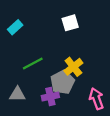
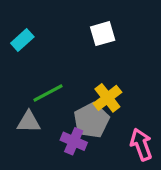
gray triangle: (17, 94) -> (29, 122), moved
purple cross: (50, 96) -> (74, 141), turned 35

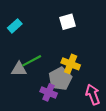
yellow cross: (107, 98) -> (71, 64), turned -30
gray triangle: (29, 122) -> (19, 69), moved

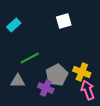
yellow cross: (71, 64) -> (82, 72), moved
gray triangle: (19, 69) -> (18, 81), moved

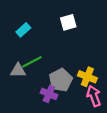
cyan rectangle: (14, 25) -> (23, 30), moved
gray triangle: (18, 81) -> (18, 70), moved

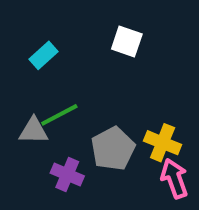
white square: (68, 22) -> (127, 41), turned 35
purple cross: (49, 94) -> (67, 174), moved

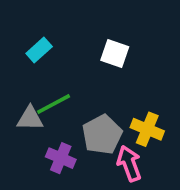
white square: (127, 41) -> (115, 54), moved
pink arrow: (174, 178) -> (129, 163), moved

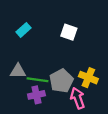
green line: (54, 104) -> (38, 80), moved, turned 36
purple cross: (61, 158) -> (36, 95), turned -35

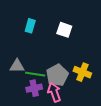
cyan rectangle: (23, 30) -> (30, 26), moved, turned -32
pink arrow: (78, 98) -> (54, 92), moved

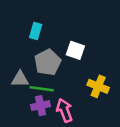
white square: (64, 30) -> (75, 50), moved
gray pentagon: (57, 75) -> (48, 62), moved

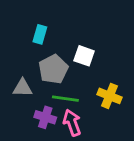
green line: (42, 89) -> (65, 99), moved
purple cross: (40, 106) -> (45, 117), turned 30

